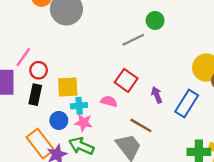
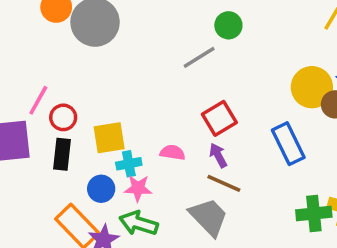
red square: (126, 80) -> (219, 118), moved, turned 30
purple arrow: (157, 95) -> (218, 155), moved
blue rectangle: (187, 104) -> (288, 144), turned -52

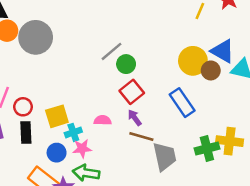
green circle: (228, 25) -> (126, 64), moved
gray trapezoid: (209, 217) -> (165, 157), moved, turned 40

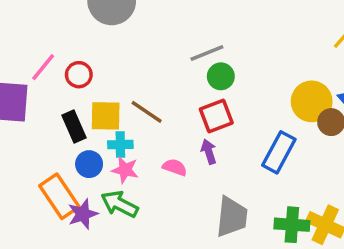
blue rectangle: (182, 103) -> (279, 152), turned 44
red circle: (23, 107) -> (79, 75), moved
pink semicircle: (103, 120) -> (175, 167), moved
black rectangle: (26, 133) -> (74, 127), moved, turned -40
brown line: (141, 137) -> (147, 112), moved

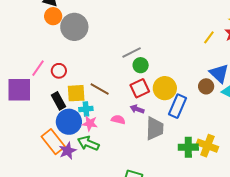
yellow circle: (312, 101) -> (165, 88), moved
purple arrow: (209, 152) -> (137, 109), turned -48
blue circle: (89, 164) -> (69, 122), size x1.6
gray trapezoid: (232, 217) -> (155, 128), moved

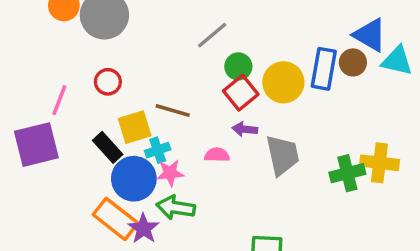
green circle: (141, 65) -> (238, 66), moved
red circle: (59, 71) -> (108, 82), moved
blue rectangle: (177, 106) -> (324, 69), moved

